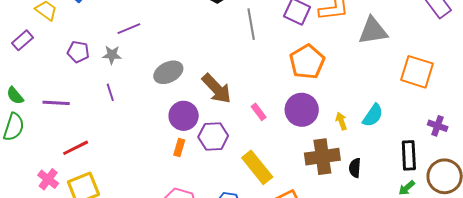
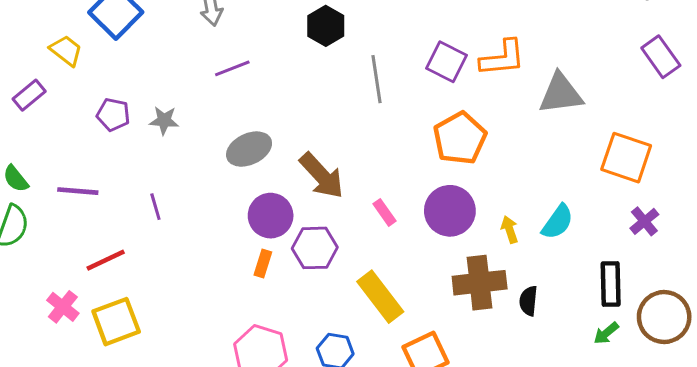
purple line: (129, 29) -> (232, 68), moved
purple line: (110, 92) -> (155, 207), moved
purple cross: (438, 126) -> (644, 221), moved, turned 30

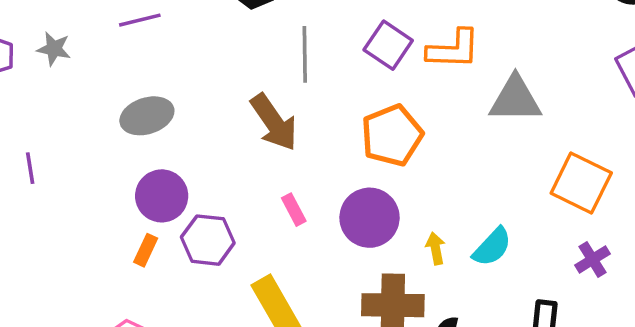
gray star: (164, 120) -> (54, 49), moved
brown arrow: (322, 176) -> (274, 122), moved

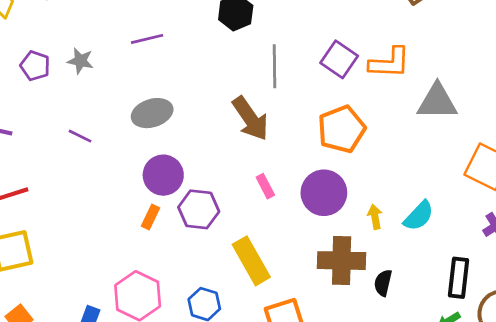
purple line: (30, 168) -> (80, 136), moved, turned -55

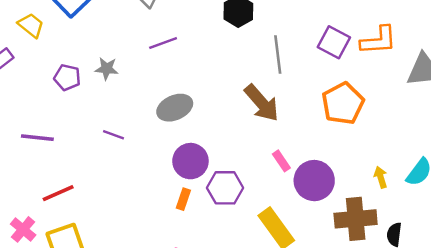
purple circle: (324, 193) -> (314, 181), moved

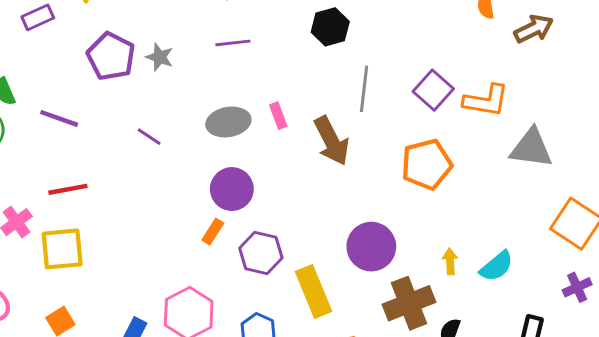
purple pentagon: (67, 77) -> (111, 56), size x1.5
pink rectangle: (281, 161) -> (278, 116), moved
purple hexagon: (225, 188) -> (261, 253), moved
brown cross: (356, 219) -> (409, 303), turned -30

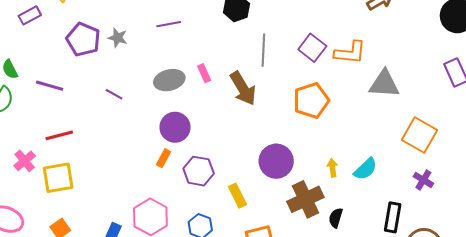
purple cross: (577, 287) -> (423, 180), turned -30
yellow rectangle: (313, 291) -> (238, 196), size x0.7

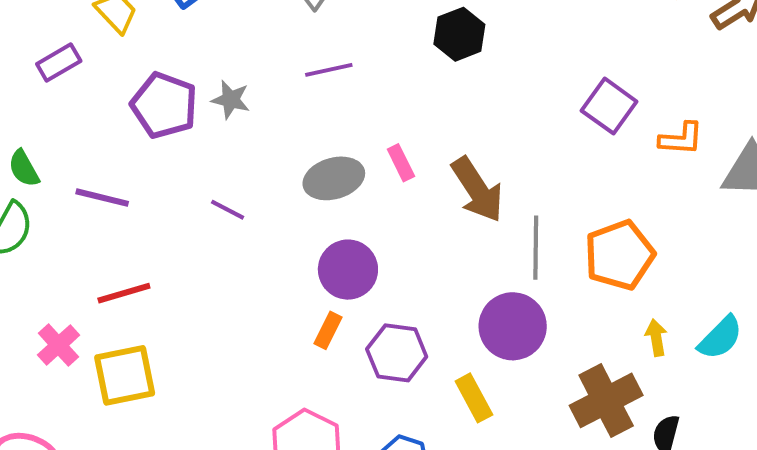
gray line: (263, 50) -> (536, 248), moved
orange L-shape: (350, 53) -> (681, 139), moved, size x0.7
orange pentagon: (311, 100) -> (619, 255), moved
purple circle: (276, 161) -> (513, 326), moved

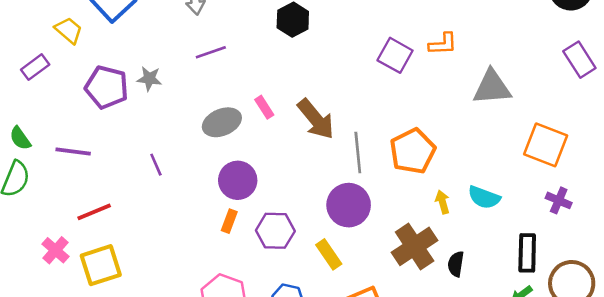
orange L-shape: (681, 139) -> (443, 44), moved
purple line: (228, 210) -> (156, 165), moved, turned 45
cyan semicircle: (720, 338) -> (484, 197), turned 72

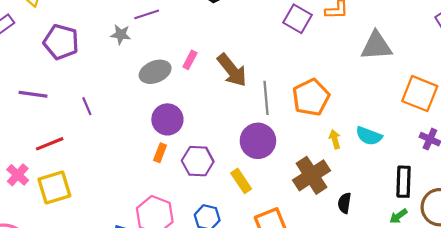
gray star: (149, 79) -> (121, 35), moved
pink rectangle: (264, 107) -> (190, 60), turned 60
purple line: (156, 165) -> (87, 106), moved
black semicircle: (456, 264) -> (345, 203), moved

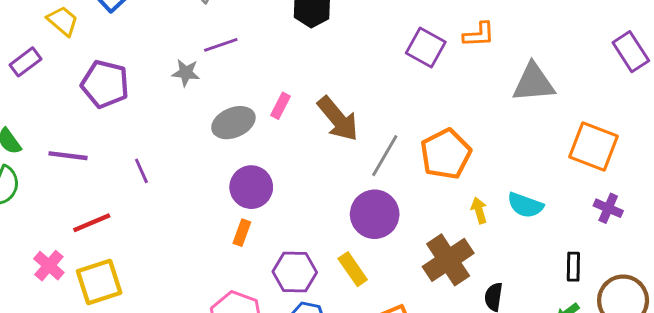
gray line: (266, 98) -> (385, 156), turned 36
purple hexagon: (198, 161) -> (295, 272), moved
black rectangle: (404, 182) -> (573, 267), size x0.7

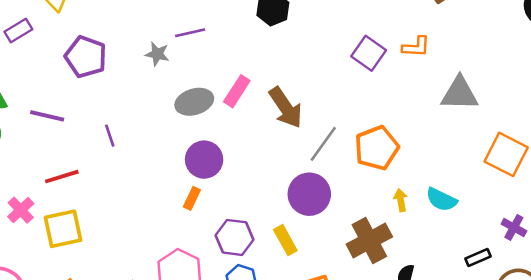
pink rectangle: (281, 106) -> (237, 91), size x1.4
purple cross: (608, 208) -> (514, 227), moved
black rectangle: (573, 267) -> (478, 257), turned 60

